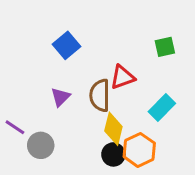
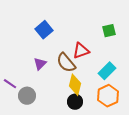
brown semicircle: (100, 95) -> (66, 63), turned -40
orange hexagon: (139, 150) -> (108, 96), moved

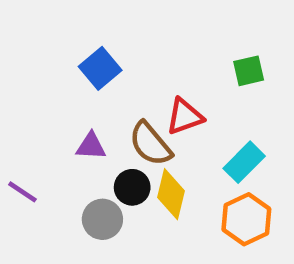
purple triangle: (40, 64) -> (91, 146), turned 48
gray circle: (27, 96) -> (102, 219), moved
black circle: (75, 102) -> (132, 187), moved

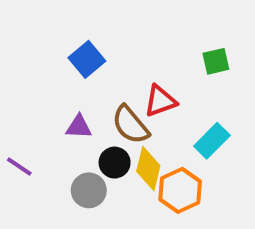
orange hexagon: (246, 219) -> (180, 190), moved

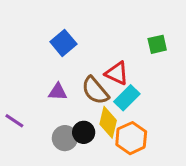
red triangle: (160, 101) -> (117, 73), turned 45
cyan rectangle: (212, 141) -> (127, 98), moved
black circle: (115, 163) -> (84, 132), moved

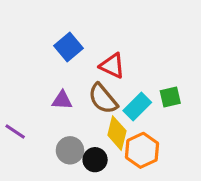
green square: (157, 44) -> (170, 97), moved
red triangle: (117, 73) -> (112, 66), moved
black circle: (84, 132) -> (95, 160), moved

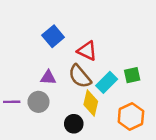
purple line: (15, 132) -> (12, 102), turned -35
gray circle: (70, 150) -> (38, 102), moved
orange hexagon: (142, 150) -> (131, 116), moved

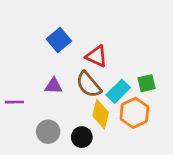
purple line: (12, 102) -> (14, 102), moved
gray circle: (38, 102) -> (48, 132), moved
orange hexagon: (131, 116) -> (134, 113), moved

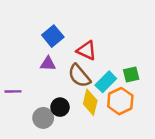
purple triangle: (53, 86) -> (48, 64), moved
black circle: (82, 137) -> (60, 107), moved

